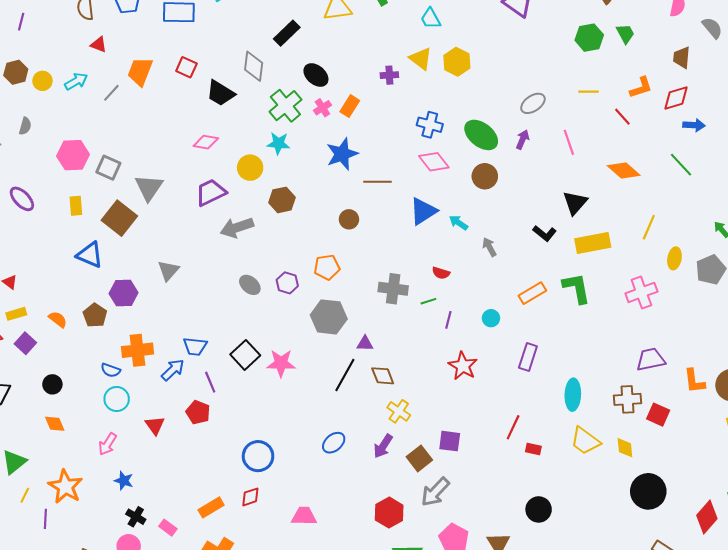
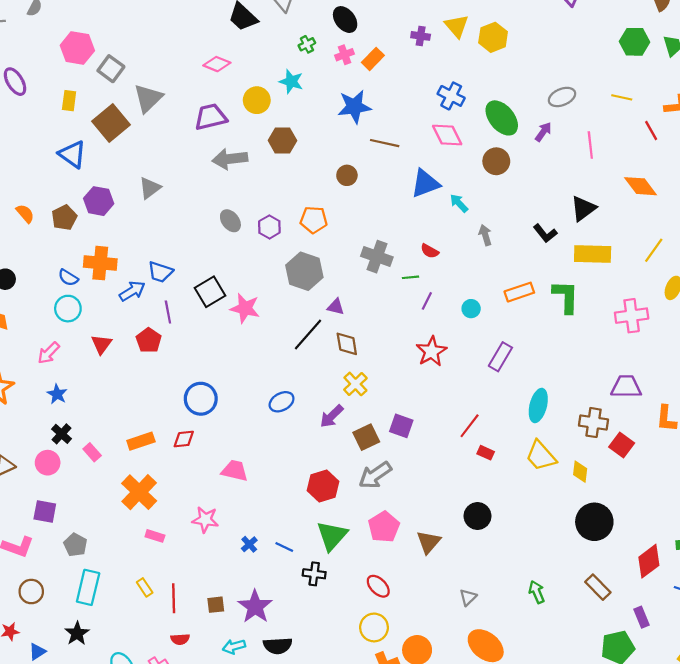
green cross: (285, 106) -> (307, 44), size x0.5

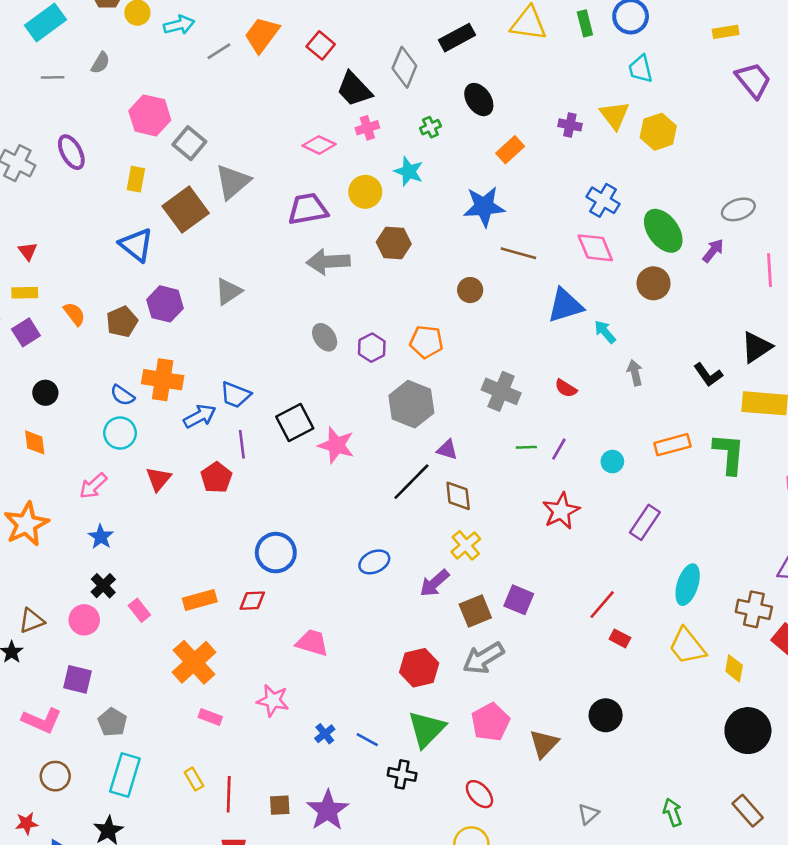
pink cross: (345, 55) -> (367, 128), moved
green line: (411, 277) -> (526, 447), moved

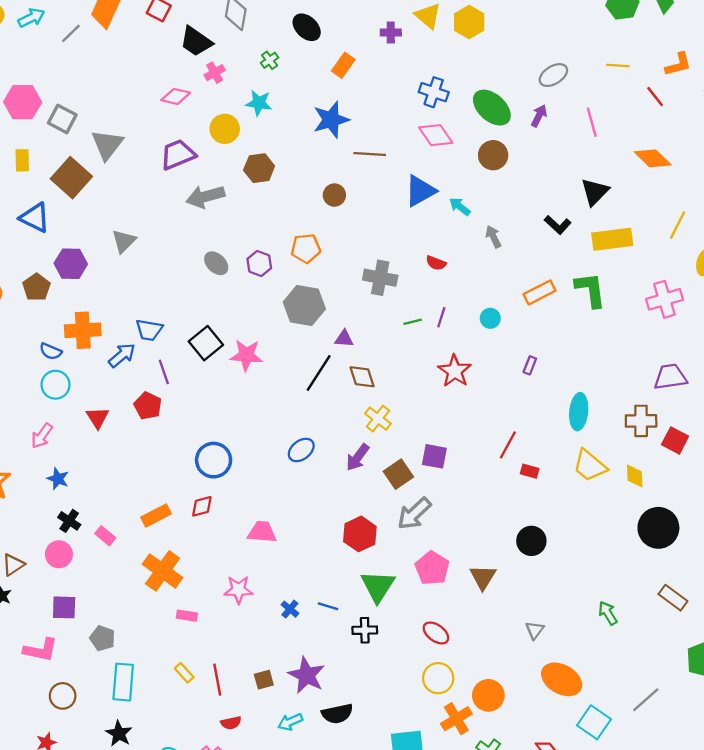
purple rectangle: (645, 522) -> (530, 365), size x0.6

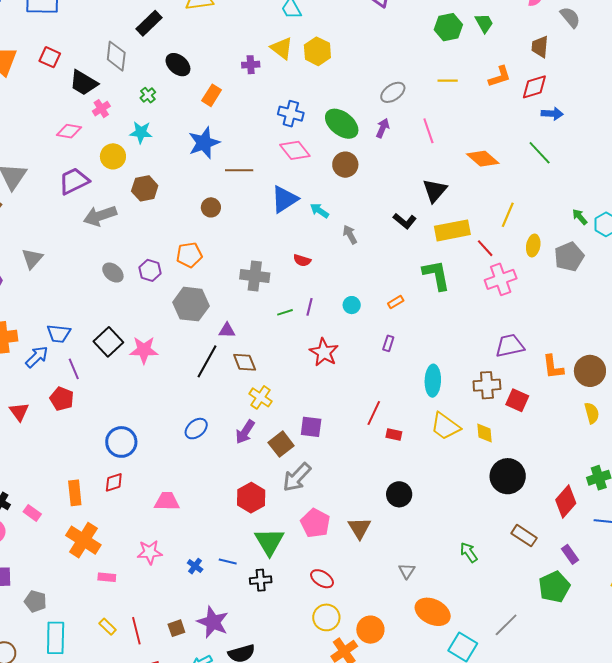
red line: (655, 96) -> (485, 248), moved
orange rectangle: (539, 292) -> (396, 302), moved, size x0.6
orange rectangle: (156, 516) -> (75, 493), turned -65

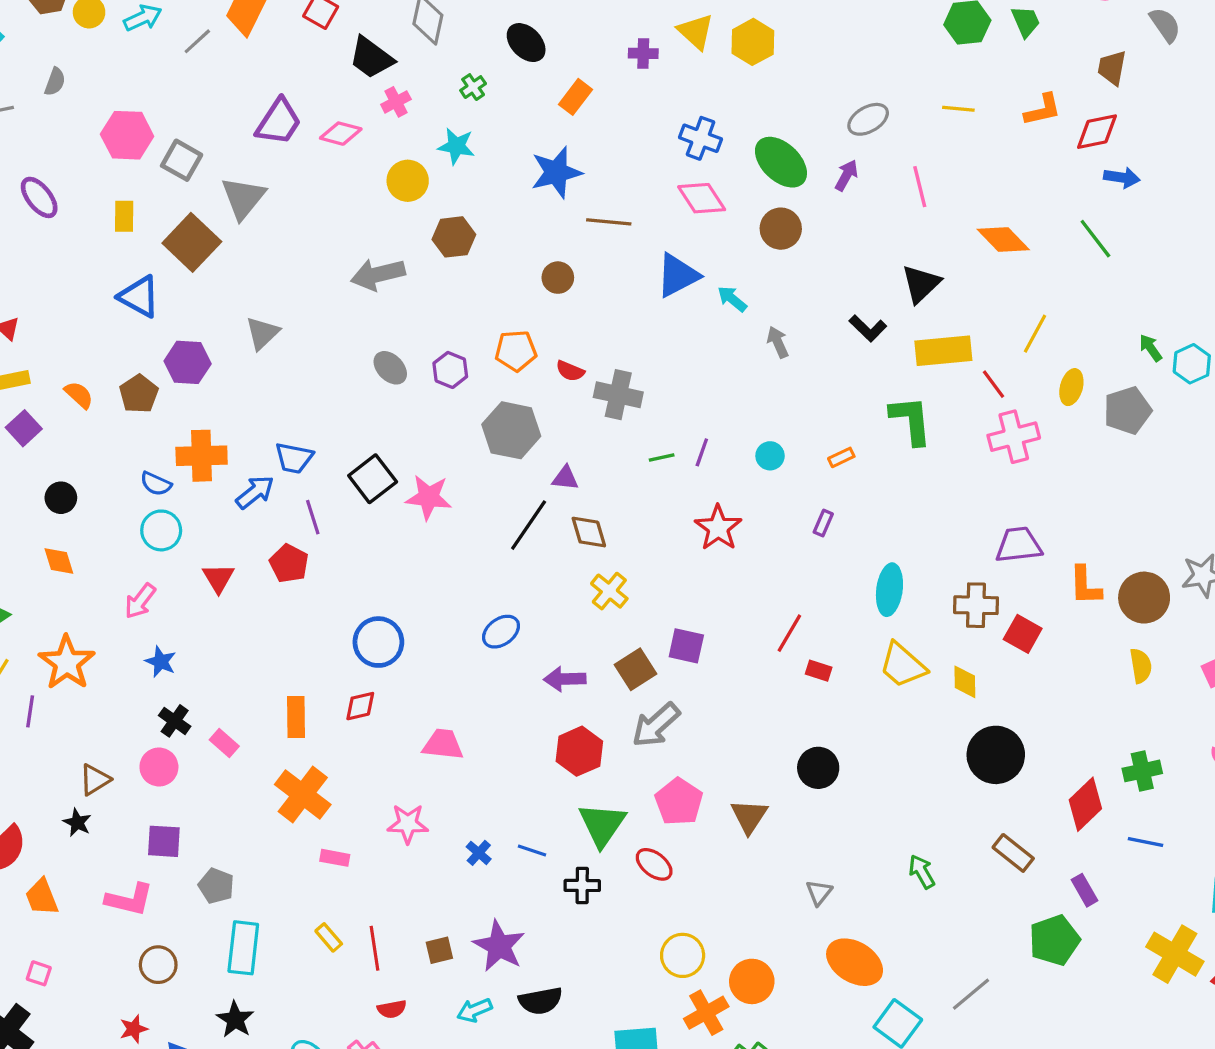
purple trapezoid: (74, 181) -> (279, 122), moved, turned 144
red semicircle: (302, 260) -> (570, 371), moved
purple arrow: (245, 432) -> (565, 679), moved, turned 50
red ellipse: (322, 579) -> (654, 864), moved

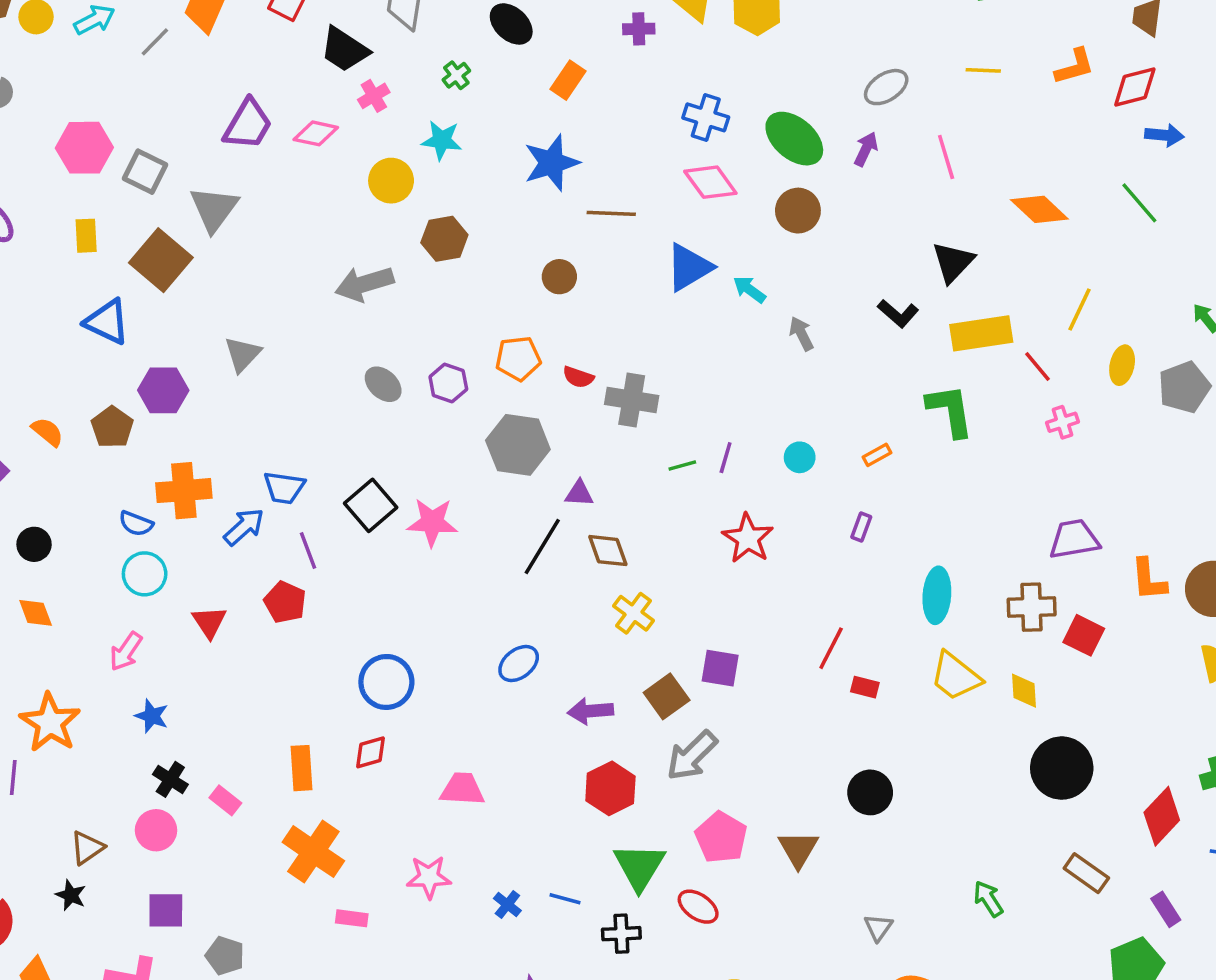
pink cross: (1014, 437) -> (1062, 422), size x0.6

